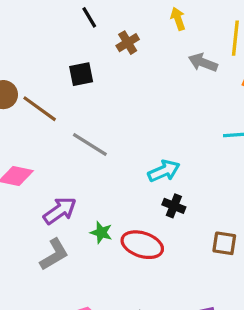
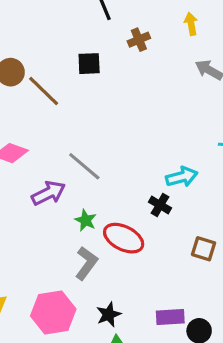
gray line: (90, 145) -> (84, 166), moved
cyan arrow: (164, 171) -> (182, 177), moved
gray L-shape: (54, 254) -> (86, 263), moved, turned -32

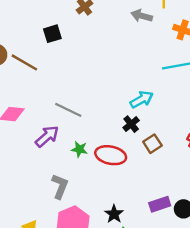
black cross: (160, 205) -> (131, 124), turned 35
brown square: (204, 249) -> (152, 144), moved, turned -36
gray L-shape: (86, 263) -> (60, 186), moved

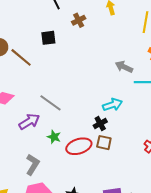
gray arrow: (142, 16) -> (124, 67), moved
brown square: (152, 144) -> (104, 143), moved, turned 35
red ellipse: (111, 155) -> (79, 146), turned -40

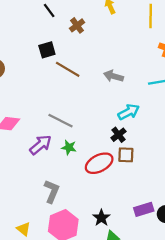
brown line: (21, 57) -> (68, 69), moved
gray arrow: (124, 67) -> (113, 76), moved
green star: (54, 137) -> (69, 147), moved

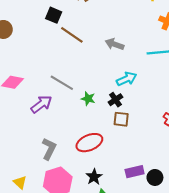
black square: (47, 50) -> (54, 15), turned 35
green star: (69, 147) -> (88, 99), moved
red ellipse: (99, 163) -> (89, 143), moved

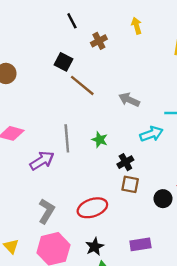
cyan arrow: (127, 79) -> (151, 134), moved
gray line: (62, 83) -> (67, 138), turned 50
green star: (88, 99) -> (100, 140), moved
black circle: (155, 177) -> (163, 199), moved

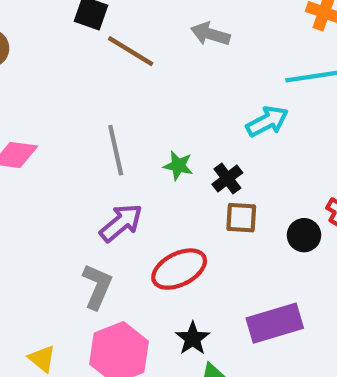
gray arrow: (129, 100) -> (210, 34), moved
green star: (100, 140) -> (178, 166), moved
purple arrow: (42, 161) -> (121, 223), moved
purple rectangle: (140, 244) -> (275, 323), size x1.4

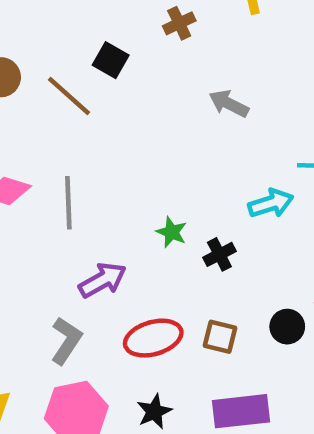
brown line: (131, 51) -> (69, 96), moved
gray line: (116, 150) -> (68, 203), moved
brown square: (241, 218) -> (220, 337), moved

